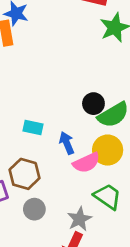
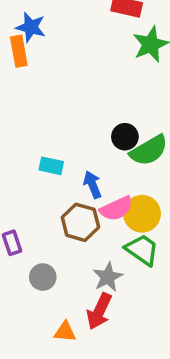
yellow circle: (108, 150) -> (142, 214), moved
brown hexagon: (25, 174) -> (80, 222), moved
gray circle: (34, 209) -> (43, 277), moved

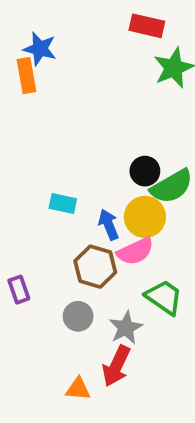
yellow circle: (142, 214) -> (145, 217), moved
gray circle: (43, 277) -> (78, 316), moved

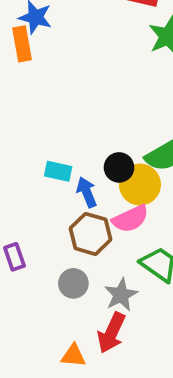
black circle: (145, 171) -> (119, 167), moved
blue arrow: (109, 225) -> (87, 192), moved

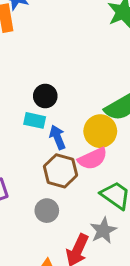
black circle: (119, 167) -> (45, 96), moved
gray star: (121, 295) -> (103, 230), moved

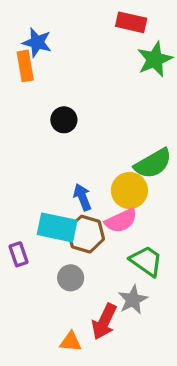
black circle: (45, 96) -> (64, 120), moved
cyan rectangle: (35, 120) -> (57, 227), moved, size x1.6

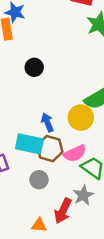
pink semicircle: (121, 221) -> (75, 153), moved

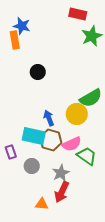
gray circle: (39, 180) -> (32, 166), moved
gray star: (83, 195) -> (61, 173), moved

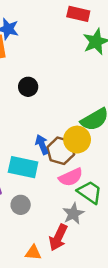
brown hexagon: (51, 140) -> (61, 151), moved
gray star: (61, 173) -> (73, 214), moved

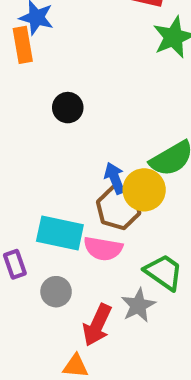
blue arrow: (42, 145) -> (115, 178), moved
pink semicircle: (71, 177) -> (103, 249), moved, turned 35
red arrow: (58, 237) -> (97, 325), moved

